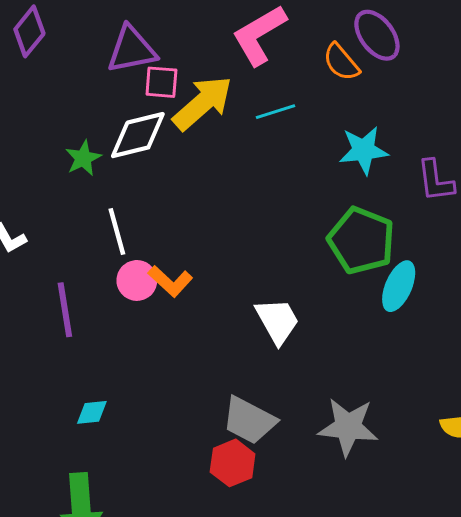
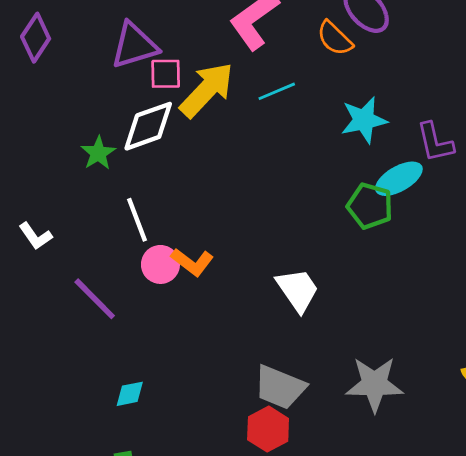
green pentagon: (361, 240) -> (370, 206), size x0.7
cyan ellipse: (399, 286) -> (399, 179), moved, turned 42
purple line: (65, 310) -> (95, 299), turned -30

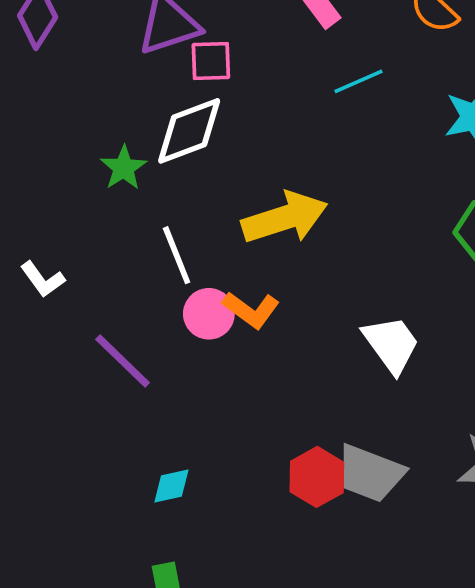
yellow arrow: (207, 90) -> (285, 218), moved, turned 30
red hexagon: (268, 429) -> (317, 477), moved

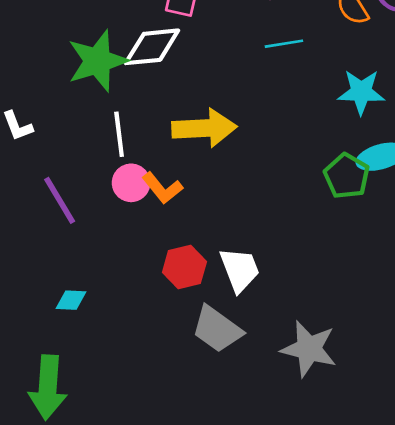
green star: (124, 168) -> (98, 61), size x1.8
white trapezoid: (391, 344) -> (240, 270), moved
red hexagon: (317, 477) -> (184, 267), moved

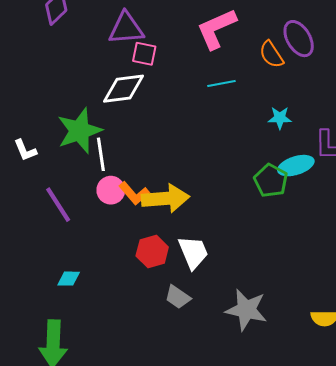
green star: (98, 61) -> (79, 131), moved
cyan star: (361, 92) -> (280, 118), size x0.7
yellow arrow: (204, 128) -> (165, 198), moved
gray trapezoid: (217, 329) -> (178, 297), size x0.7

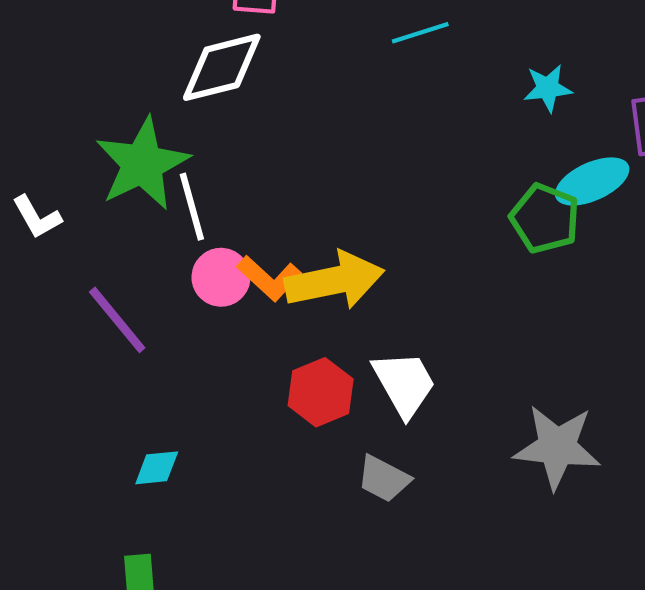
gray star: (246, 310) -> (557, 447), moved

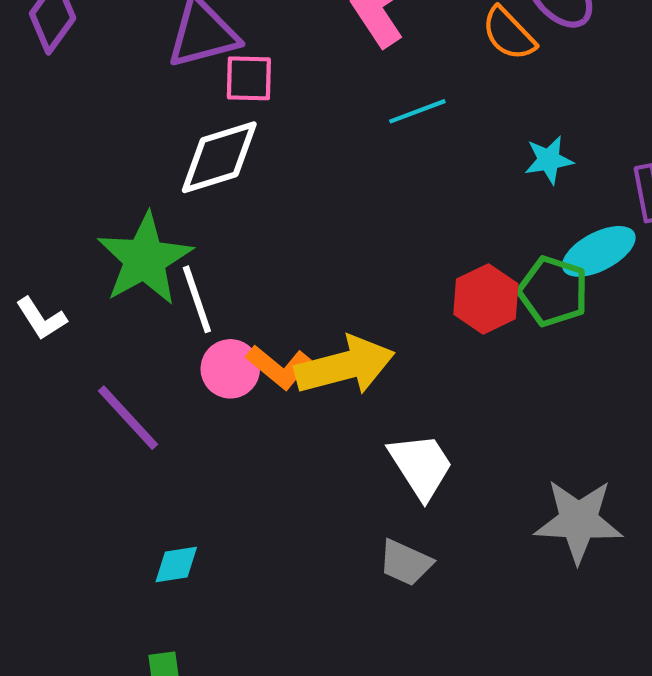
red hexagon: (321, 392) -> (486, 299), moved

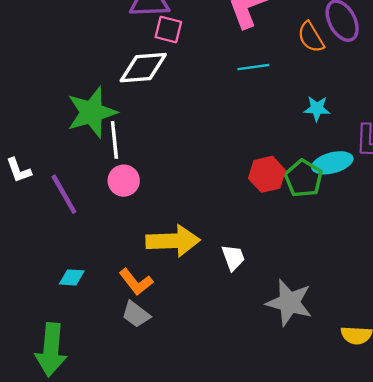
white L-shape: (41, 319) -> (19, 170), moved
yellow arrow: (345, 366) -> (173, 241), moved
orange L-shape: (279, 367) -> (136, 282), moved
white trapezoid: (421, 466) -> (233, 258), moved, size x0.7
gray trapezoid: (406, 563) -> (136, 314), moved

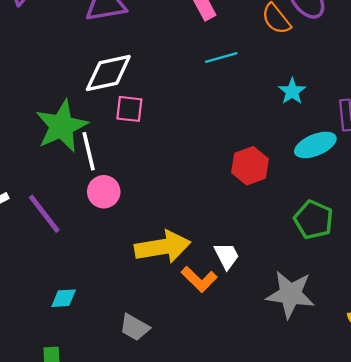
pink square: (168, 30) -> (129, 109), moved
cyan star: (317, 109) -> (292, 91), turned -30
green pentagon: (303, 178) -> (314, 220), moved
orange L-shape: (136, 282) -> (199, 279), moved

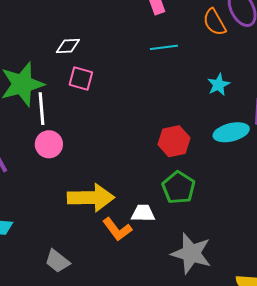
white diamond: (108, 73) -> (68, 46), size x0.6
green pentagon: (314, 220) -> (179, 188), moved
white trapezoid: (227, 256) -> (143, 213), turned -70

